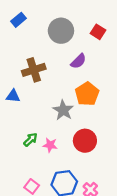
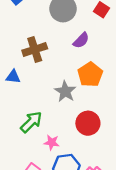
green arrow: (30, 140) -> (31, 122), size x1.5
pink star: (50, 145) -> (52, 142), moved

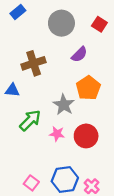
green arrow: (31, 122) -> (30, 120), moved
pink star: (52, 142) -> (57, 134), moved

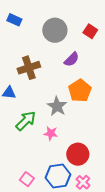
blue rectangle: (18, 12) -> (14, 20), turned 64
red circle: (86, 136) -> (78, 154), moved

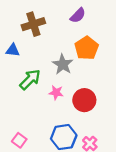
red circle: (78, 154) -> (84, 100), moved
pink square: (27, 179) -> (19, 140), moved

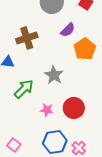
orange pentagon: (87, 48) -> (85, 49), moved
pink star: (56, 93) -> (47, 110), moved

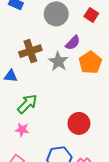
gray star: (54, 75) -> (58, 61), moved
pink star: (47, 110) -> (22, 130), moved

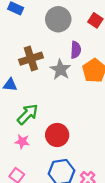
purple semicircle: (73, 43) -> (76, 50), turned -42
red circle: (79, 123) -> (57, 135), moved

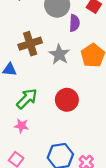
purple semicircle: (76, 50) -> (74, 23), moved
red circle: (57, 135) -> (67, 100), moved

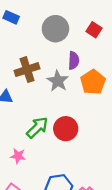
purple semicircle: (74, 23) -> (74, 61), moved
green arrow: (27, 99) -> (37, 128), moved

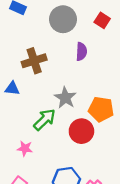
gray star: (58, 81) -> (65, 98), moved
orange pentagon: (93, 82) -> (101, 109), moved, turned -30
red circle: (66, 129) -> (81, 131), moved

